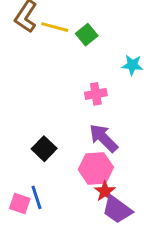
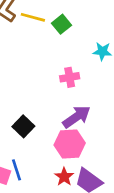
purple arrow: (103, 138) -> (76, 117), turned 100
red star: (105, 191) -> (64, 177), moved

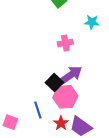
black square: (23, 126) -> (54, 83), moved
blue line: (16, 170) -> (38, 110), moved

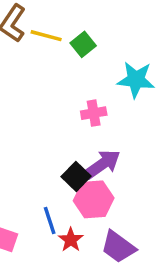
cyan star: (92, 22) -> (136, 80), size x1.5
red star: (61, 123) -> (71, 240), moved

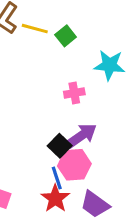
blue line: (50, 220) -> (57, 178), moved
red star: (71, 240) -> (55, 198), size x1.4

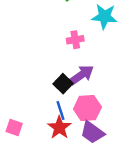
pink hexagon: (74, 165) -> (87, 108), moved

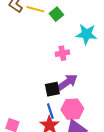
black square: (63, 84) -> (52, 89), turned 35

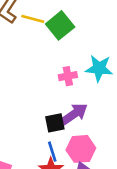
green square: (56, 14) -> (60, 25), size x1.5
cyan star: (86, 34) -> (99, 68), moved

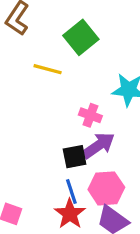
yellow line: (33, 19) -> (48, 69), moved
pink cross: (68, 76) -> (90, 115), moved, turned 30

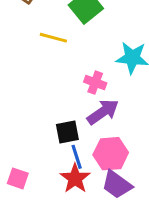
black square: (75, 157) -> (67, 132), moved

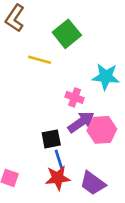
pink hexagon: (111, 154) -> (102, 130), moved
red star: (75, 178) -> (58, 178), turned 30

